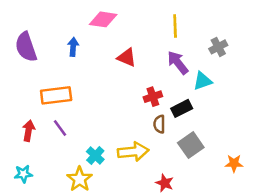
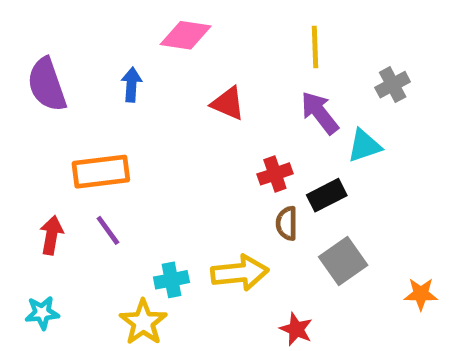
cyan cross: (95, 156) -> (171, 280), turned 36

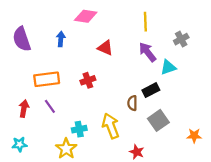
red cross: (275, 174) -> (88, 80), moved
yellow arrow: (240, 273) -> (111, 126), turned -105

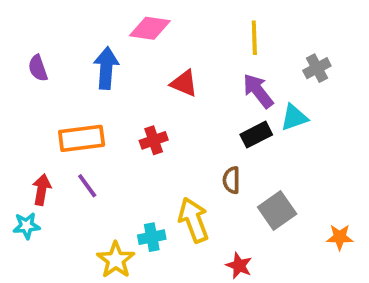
purple semicircle: (22, 39) -> (38, 68), size x0.6
blue arrow: (61, 39) -> (106, 68), size x1.5
black rectangle: (151, 90) -> (256, 135), moved
cyan cross: (79, 129) -> (152, 237), moved
cyan star: (20, 144) -> (26, 226), moved

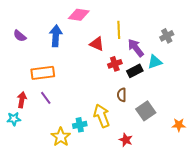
yellow line: (254, 38) -> (119, 30), moved
purple semicircle: (38, 68) -> (20, 36), turned -32
red cross: (154, 140) -> (115, 64), moved

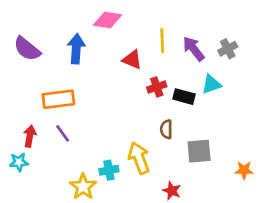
purple semicircle: (20, 36) -> (27, 49), size x1.5
purple arrow: (136, 48) -> (194, 49), moved
black rectangle: (135, 71) -> (184, 97), turned 42
gray square: (146, 111) -> (199, 151), turned 30

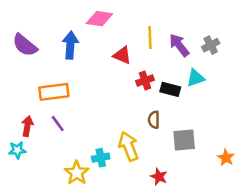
orange star: (244, 170) -> (226, 158), turned 30

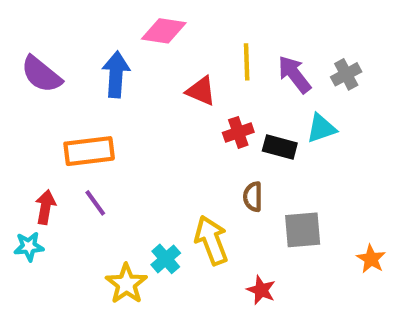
cyan cross: (101, 158) -> (166, 259), turned -30

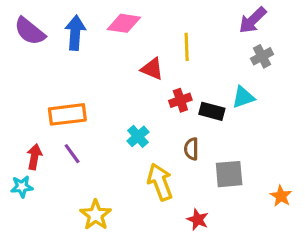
purple semicircle: (41, 74) -> (30, 31), moved
blue arrow: (116, 74) -> (75, 33), moved
purple arrow: (294, 74) -> (253, 20), moved, turned -96
cyan cross: (166, 259) -> (138, 136), moved

